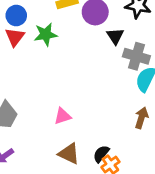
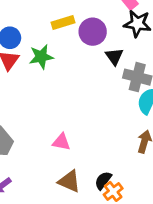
pink triangle: (63, 116) -> (61, 142), turned 30

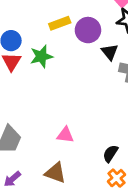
black semicircle: (103, 180) -> (110, 154), moved
brown triangle: (69, 181) -> (55, 173), moved

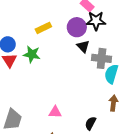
purple circle: (88, 30) -> (77, 27), moved
green star: (41, 56) -> (32, 54), turned 30

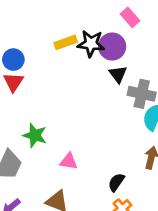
black star: (96, 21) -> (91, 44), moved
green star: (32, 54) -> (35, 135), moved

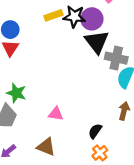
black triangle: (118, 74) -> (97, 42), size x1.6
green star: (35, 135) -> (16, 93), moved

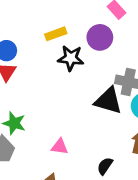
black star: (74, 16) -> (71, 58), moved
black triangle: (97, 42) -> (108, 101), moved, turned -36

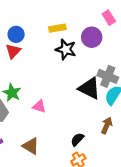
pink triangle: (60, 147) -> (39, 106), moved

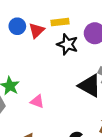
red triangle: (13, 51) -> (37, 30), moved

